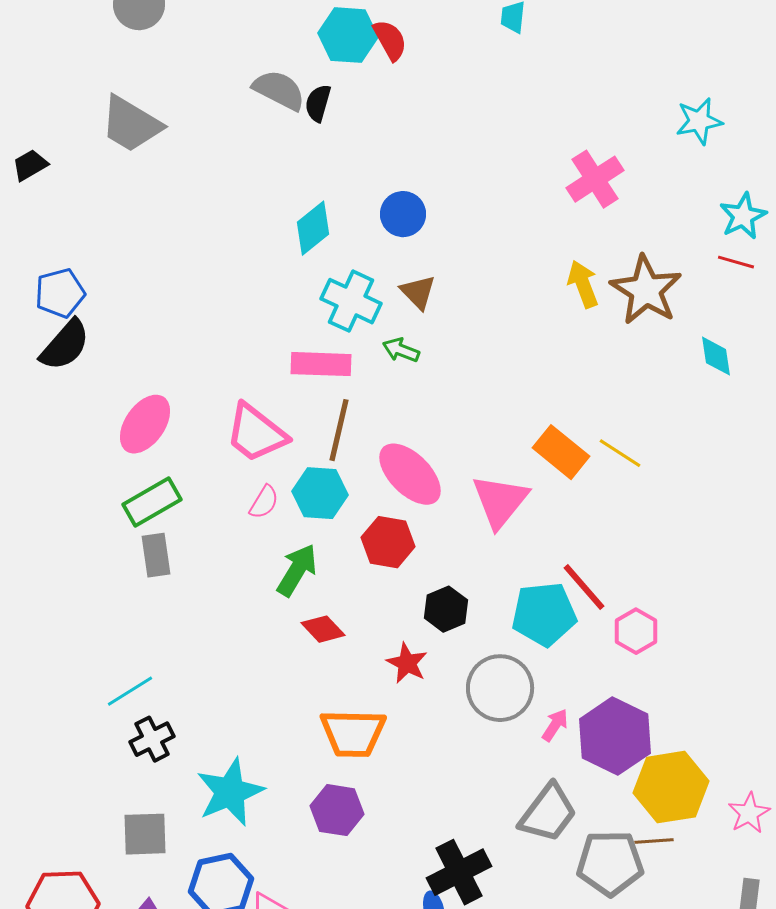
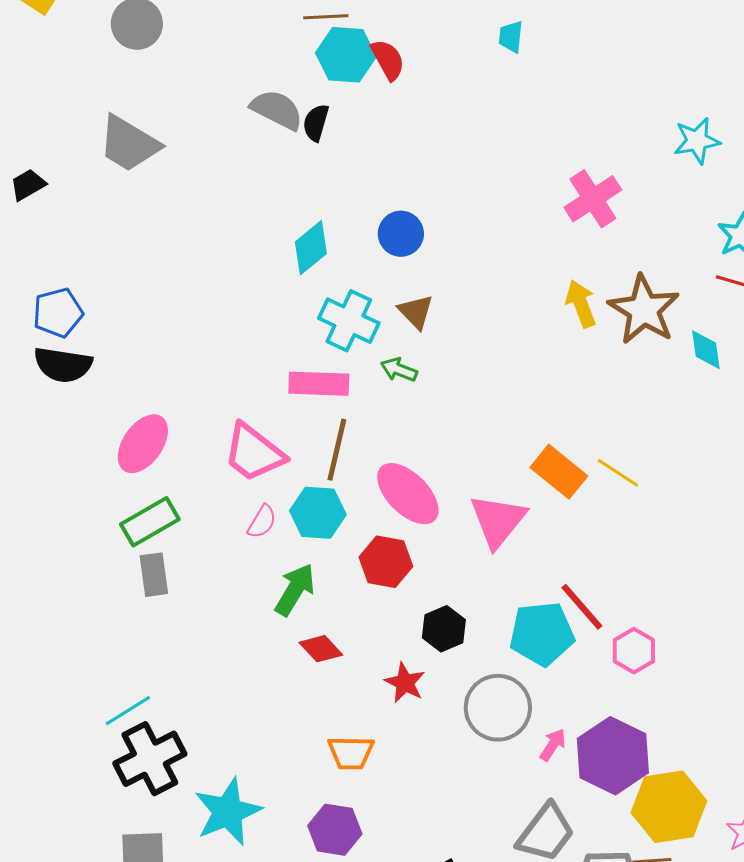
black semicircle: (65, 345) -> (63, 365), turned 58
cyan diamond: (716, 356) -> (706, 350), moved
orange trapezoid: (353, 733) -> (351, 753), size x0.7
black cross: (152, 739) -> (150, 759), size x1.6

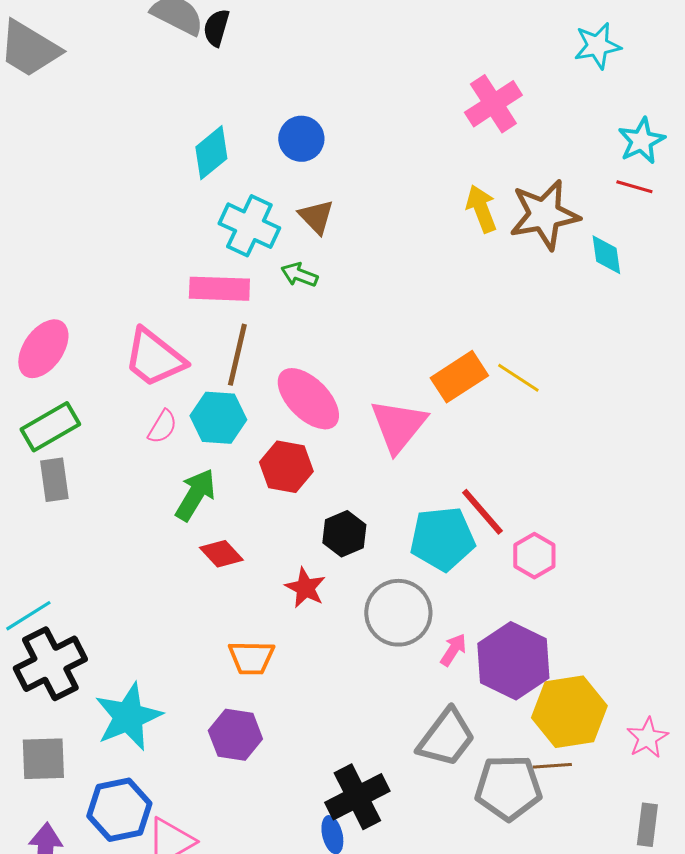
brown star: (644, 310) -> (544, 215), turned 30
orange rectangle: (559, 472) -> (459, 377), turned -72

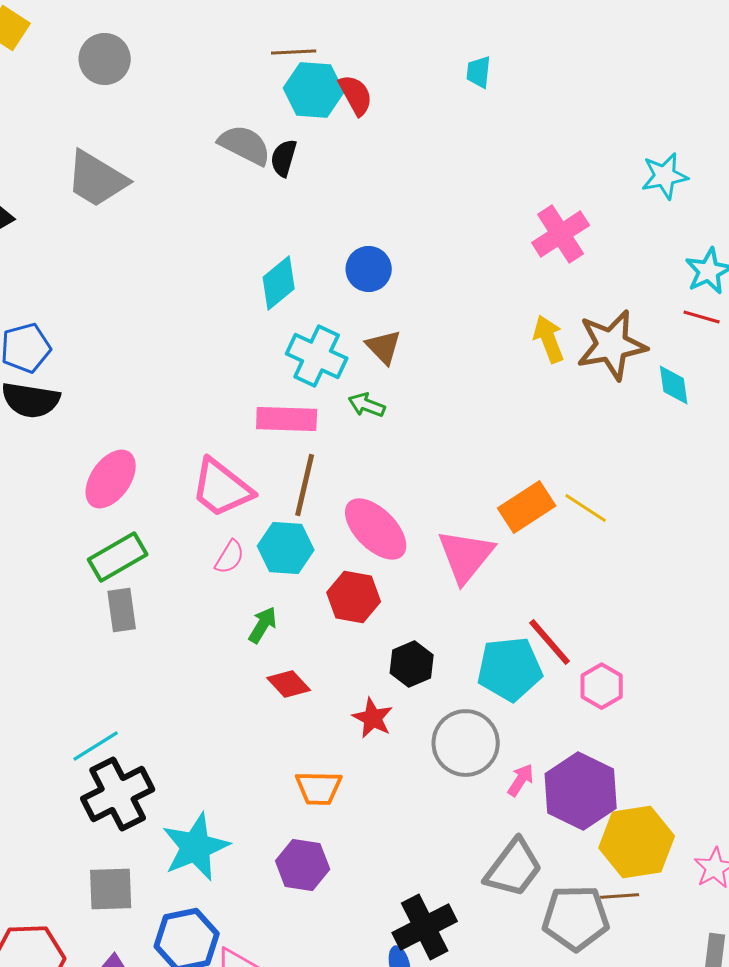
green arrow: (195, 495) -> (263, 625), size x0.7

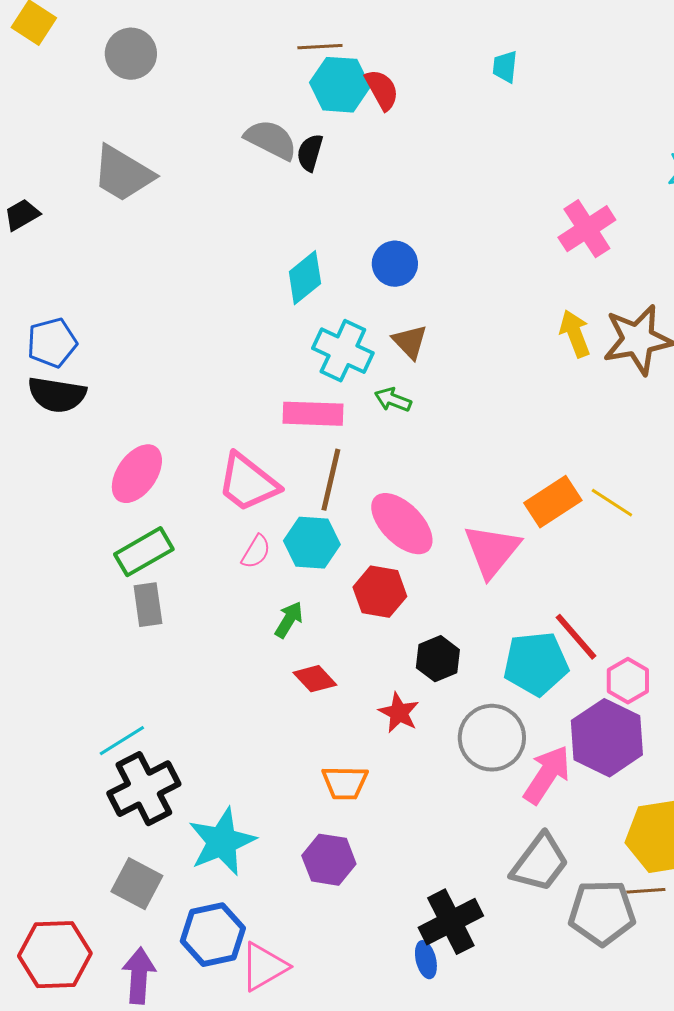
pink arrow: (521, 780) -> (547, 775), size x1.8
purple hexagon: (581, 791) -> (607, 738), moved
gray square: (111, 889) -> (137, 884), turned 30

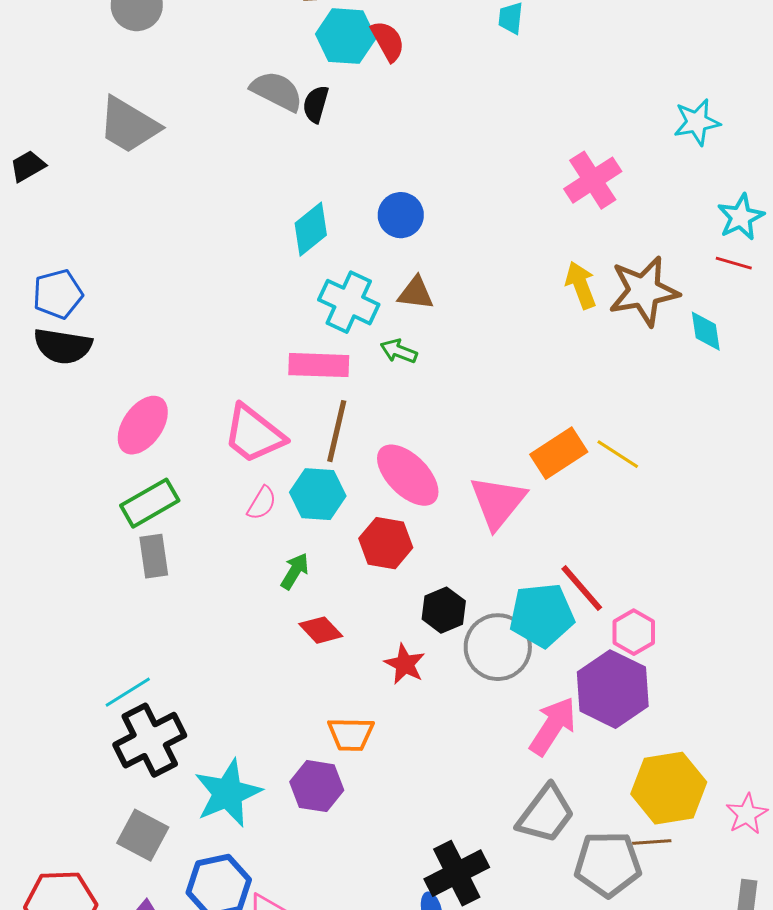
brown triangle: (410, 342) -> (416, 293), turned -39
gray circle: (492, 738) -> (498, 647), moved
purple hexagon: (329, 860) -> (317, 786), moved

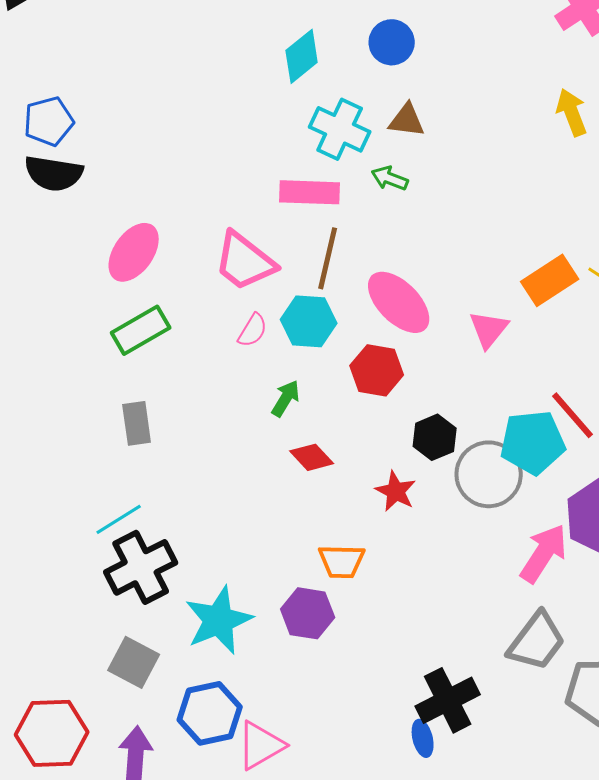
pink triangle: (498, 502) -> (489, 329), size x0.7
gray rectangle: (154, 556) -> (137, 423), moved

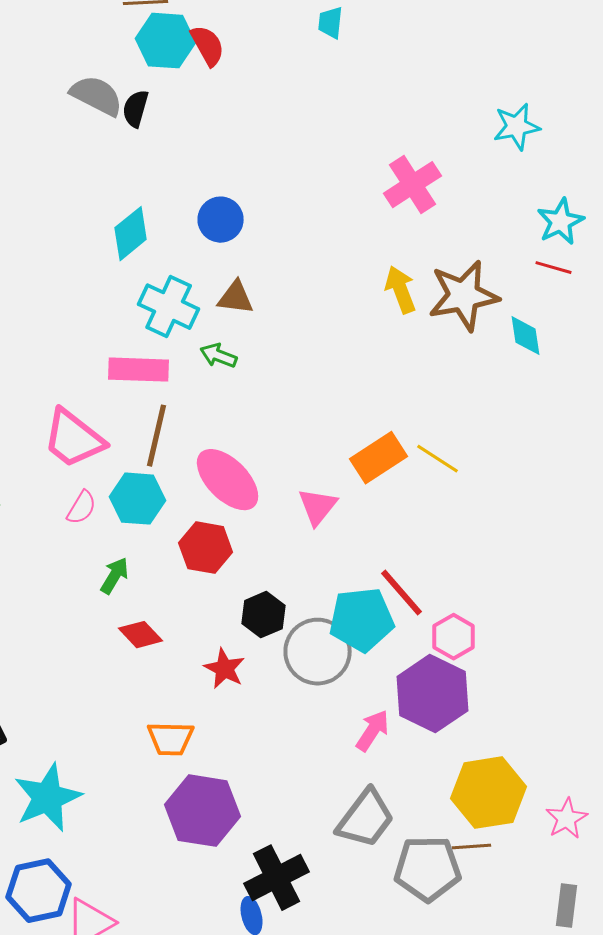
pink arrow: (544, 553) -> (373, 731), size x0.7
purple hexagon: (308, 613) -> (203, 811), moved, size x1.4

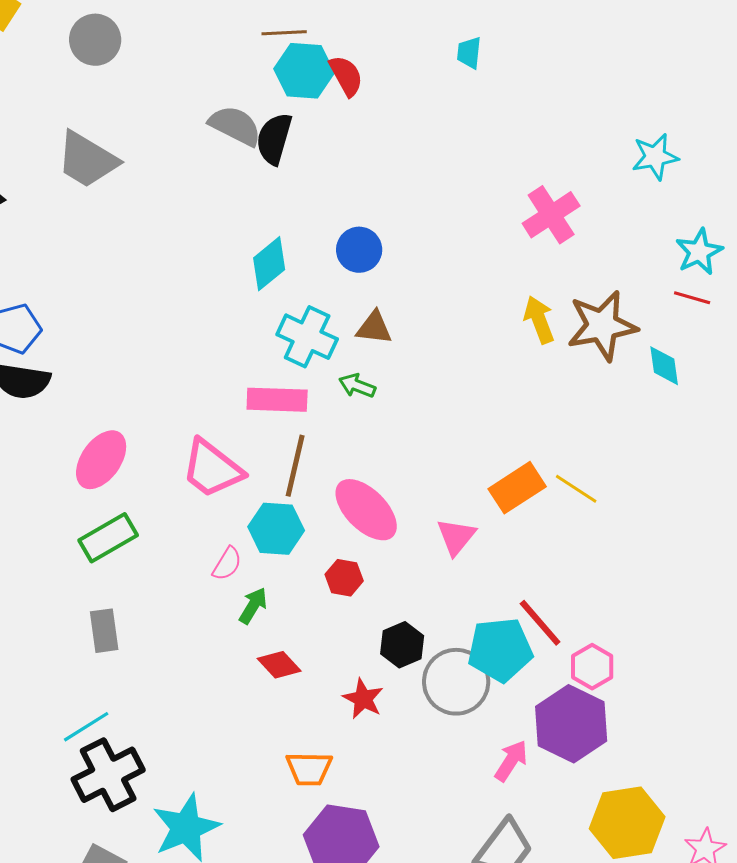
black semicircle: (136, 109) -> (274, 139), size x1.4
pink semicircle: (82, 508) -> (227, 564), moved
red hexagon: (206, 548) -> (344, 578), size x0.7

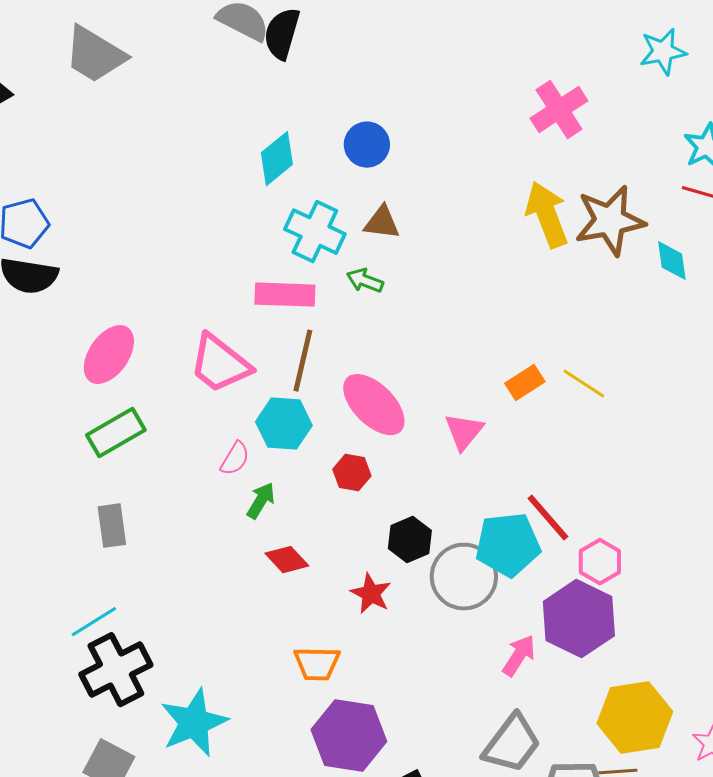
yellow arrow: (539, 320) -> (547, 215), size x1.4
orange rectangle: (517, 488) -> (525, 383), size x0.7

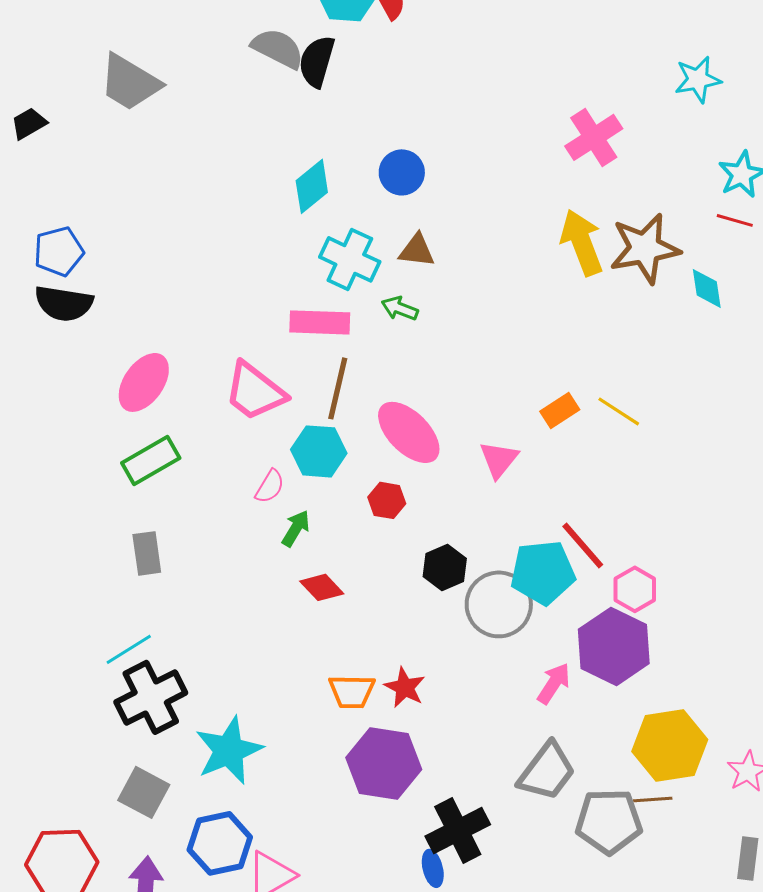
red star: (371, 594) -> (405, 687), moved

